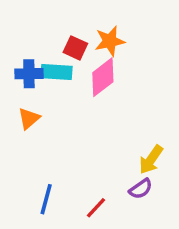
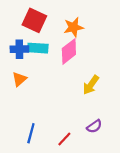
red square: (75, 48) -> (34, 20), moved, size x1.5
yellow arrow: (151, 160) -> (91, 85), moved

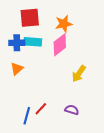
red square: (34, 20) -> (30, 18), turned -30
purple semicircle: (94, 126) -> (72, 110), moved, turned -128
red line: (64, 139) -> (41, 109), moved

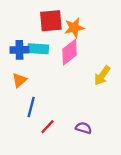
red square: (30, 18) -> (51, 21), moved
yellow arrow: (79, 74) -> (102, 75), moved
blue line: (27, 116) -> (31, 107), moved

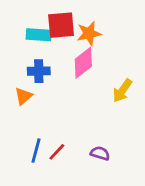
cyan rectangle: (38, 49) -> (39, 35), moved
blue cross: (19, 50) -> (39, 71), moved
blue line: (31, 107) -> (36, 151), moved

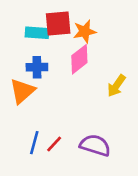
orange triangle: (23, 96) -> (22, 91), size x1.5
purple semicircle: (100, 153) -> (95, 145), size x1.6

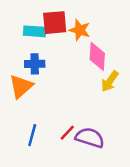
orange star: (85, 31) -> (80, 30), turned 30
pink diamond: (79, 59) -> (97, 56), moved, turned -48
red line: (54, 144) -> (67, 133), moved

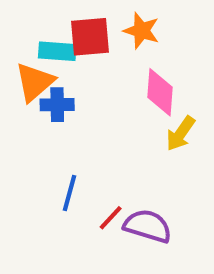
orange star: (80, 30) -> (141, 31), moved
orange triangle: (21, 86) -> (35, 82), moved
blue line: (32, 135) -> (70, 193), moved

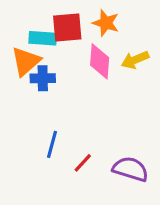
pink diamond: (160, 92) -> (100, 61), moved
yellow arrow: (181, 133) -> (135, 60), moved, turned 32
purple semicircle: (148, 226) -> (130, 169), moved

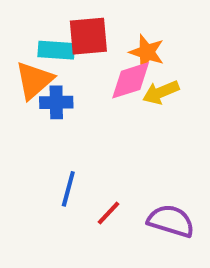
orange star: (106, 23) -> (147, 52), moved
yellow arrow: (135, 60) -> (161, 92), moved
pink diamond: (100, 61) -> (131, 80), turned 68

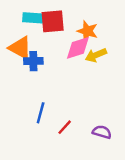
cyan rectangle: (56, 50) -> (33, 18), moved
orange triangle: (34, 80) -> (20, 48), turned -50
purple semicircle: (171, 221) -> (102, 132), size x0.7

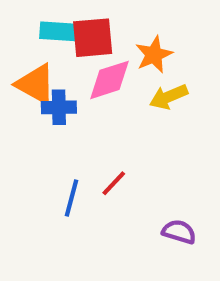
orange star: (87, 31) -> (154, 55), turned 30
pink diamond: (78, 48) -> (110, 80), moved
red line: (65, 127) -> (114, 183), moved

